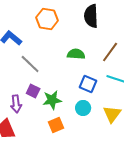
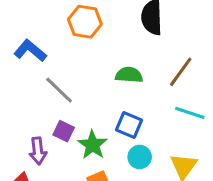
blue square: (88, 84) -> (129, 125), moved
green star: (52, 100) -> (93, 145), turned -30

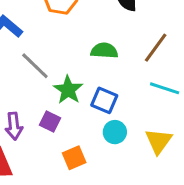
purple square: (64, 131) -> (50, 121), moved
green star: (93, 145) -> (68, 90), moved

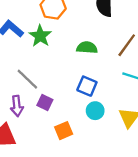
gray line: (35, 66) -> (27, 79), moved
green star: (68, 90) -> (40, 36), moved

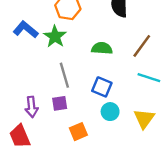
gray line: (27, 79) -> (64, 75), moved, turned 30
purple square: (45, 102) -> (60, 103), turned -35

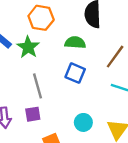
green semicircle: (102, 48) -> (75, 42), moved
blue square: (102, 87) -> (75, 73), moved

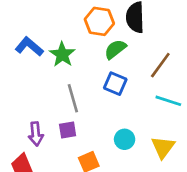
orange hexagon: (41, 18) -> (99, 21), moved
green semicircle: (75, 42) -> (115, 49), turned -42

